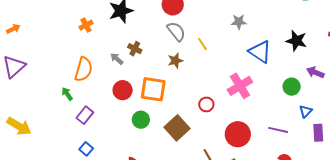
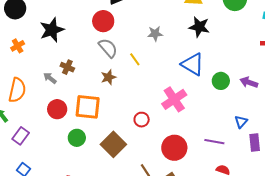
gray star: (239, 22) -> (155, 34), moved
black star: (296, 41) -> (199, 27), moved
green circle: (292, 87) -> (221, 81), moved

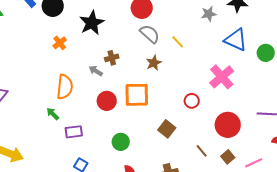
gray star: (155, 34) -> (209, 14), moved
brown cross: (67, 67) -> (112, 58), turned -32
purple rectangle: (21, 136) -> (74, 132), turned 54
green circle: (77, 138) -> (121, 142), moved
brown square: (113, 144) -> (167, 129), size x0.7

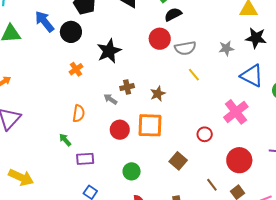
gray semicircle: (150, 34) -> (185, 48), moved, turned 125
brown star: (154, 63) -> (158, 94), moved
orange semicircle: (65, 87) -> (79, 113), size x0.7

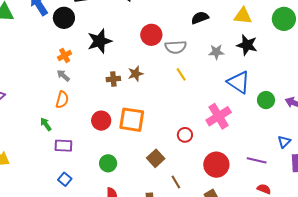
black semicircle: (173, 14) -> (200, 18), moved
brown star: (158, 94) -> (136, 74), moved
gray arrow: (110, 99) -> (63, 76), moved
brown line: (212, 185) -> (176, 182), moved

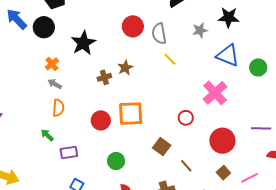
gray semicircle: (176, 47) -> (159, 34), turned 95

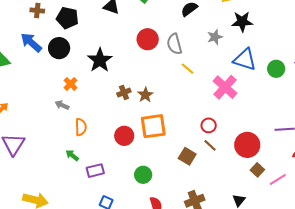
brown star: (125, 68) -> (145, 95), moved
gray arrow: (55, 84) -> (62, 105), moved
pink cross: (215, 93) -> (225, 87), moved
brown line: (186, 166) -> (210, 145), moved
brown square: (223, 173) -> (257, 170), moved

